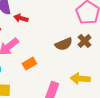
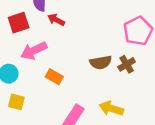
orange rectangle: (29, 64) -> (54, 77), turned 48

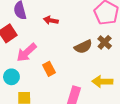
red arrow: (56, 20) -> (51, 20), moved
orange rectangle: (54, 77) -> (49, 69), turned 48

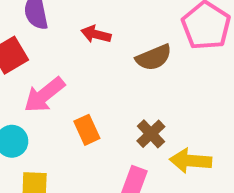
brown cross: (105, 42) -> (151, 134), moved
brown semicircle: (83, 47) -> (154, 57), moved

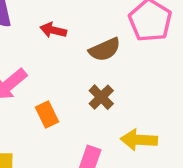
brown cross: (151, 134) -> (101, 97), moved

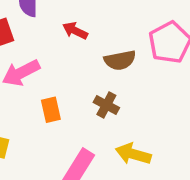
brown cross: (101, 97) -> (106, 105), turned -30

